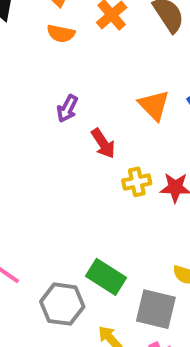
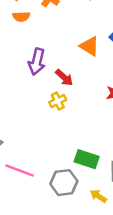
purple arrow: (67, 109) -> (37, 62), size x1.5
yellow cross: (137, 182) -> (58, 101), moved

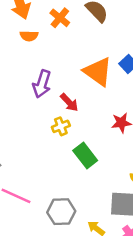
orange triangle: (89, 46) -> (98, 72), size x1.4
green rectangle: (87, 159) -> (85, 155), moved, turned 30

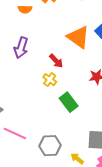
purple arrow: (42, 84) -> (21, 48), moved
yellow cross: (61, 126) -> (50, 80), turned -32

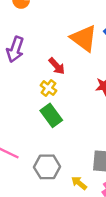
green rectangle: (69, 102) -> (51, 115), moved

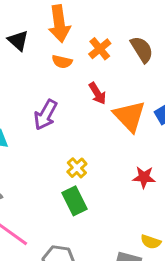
red arrow: (57, 66) -> (97, 93), moved

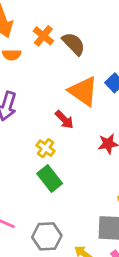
brown semicircle: (142, 49) -> (74, 44), moved
red arrow: (97, 93) -> (64, 120), moved

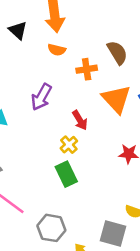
orange cross: (43, 36) -> (87, 69), moved, turned 30
red arrow: (64, 120) -> (80, 120), moved

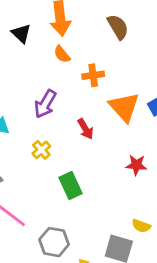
orange semicircle: (57, 50) -> (62, 54), turned 36
brown semicircle: (117, 53) -> (118, 27), moved
yellow cross: (69, 145) -> (41, 150), moved

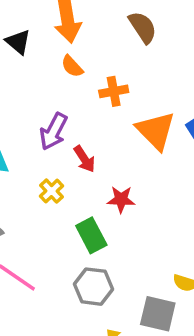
red arrow: (85, 129) -> (84, 159), moved
red star: (136, 165) -> (121, 199), moved
gray hexagon: (54, 242) -> (93, 287), moved

